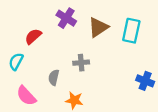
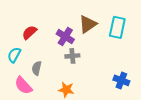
purple cross: (66, 18) -> (65, 37), moved
gray semicircle: (54, 77) -> (37, 68), moved
blue cross: (145, 81) -> (121, 80), moved

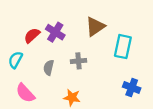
cyan rectangle: (117, 27) -> (123, 47), moved
purple cross: (65, 37) -> (55, 32), moved
gray semicircle: (37, 68) -> (49, 68), moved

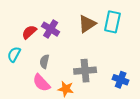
cyan rectangle: (123, 47) -> (112, 22), moved
gray cross: (79, 61) -> (85, 71), moved, size x1.5
pink semicircle: (25, 93) -> (41, 83), moved

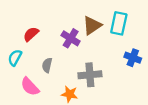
purple cross: (51, 29) -> (71, 38), moved
blue cross: (121, 80) -> (133, 58), moved
pink semicircle: (41, 83) -> (30, 87), moved

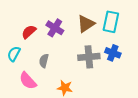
purple cross: (71, 38) -> (55, 28), moved
blue cross: (133, 58) -> (113, 53), moved
gray cross: (90, 75) -> (89, 57), moved

